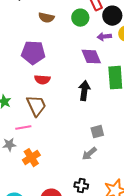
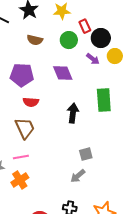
purple arrow: (104, 37) -> (93, 59), turned -136
purple diamond: (91, 57) -> (63, 73), moved
pink line: (23, 128) -> (21, 157), moved

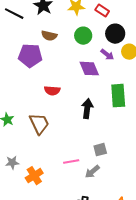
red rectangle: (85, 26) -> (102, 11), moved, turned -32
purple diamond: (63, 73) -> (89, 69), moved
purple pentagon: (22, 75) -> (30, 56), moved
red semicircle: (31, 102) -> (52, 91), moved
pink line: (21, 157) -> (71, 162), moved

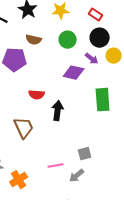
red rectangle: (102, 11) -> (96, 15), moved
purple diamond: (89, 69) -> (74, 73), turned -55
black arrow: (87, 109) -> (58, 111), moved

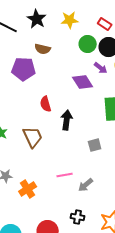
green circle: (68, 40) -> (88, 44), moved
purple diamond: (74, 73) -> (83, 82), turned 45
red semicircle: (37, 95) -> (46, 104), turned 70
gray square: (85, 154) -> (95, 145), moved

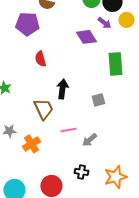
red semicircle: (46, 104) -> (40, 59), moved
black arrow: (67, 120) -> (62, 89), moved
brown trapezoid: (33, 137) -> (43, 109), moved

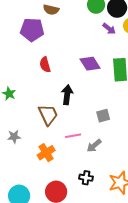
purple diamond: (86, 37) -> (90, 64), moved
gray square: (98, 100) -> (103, 116), moved
orange cross: (31, 144) -> (46, 153), moved

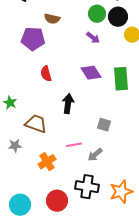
purple arrow: (109, 29) -> (93, 38), moved
brown trapezoid: (48, 115) -> (36, 124), moved, turned -45
gray square: (103, 116) -> (104, 125), turned 32
black cross: (86, 178) -> (87, 187), size x1.6

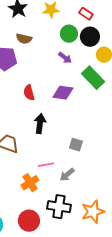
purple diamond: (91, 73) -> (63, 93), turned -50
red semicircle: (46, 74) -> (29, 93), moved
green rectangle: (121, 79) -> (93, 78), moved, turned -40
orange cross: (47, 162) -> (30, 183), moved

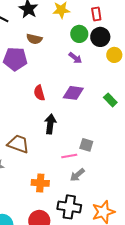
red rectangle: (86, 14) -> (96, 14), turned 48
green rectangle: (93, 78) -> (110, 100), moved, size x0.6
pink line: (46, 165) -> (69, 156), moved
orange cross: (30, 183) -> (40, 183), turned 36

